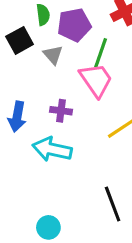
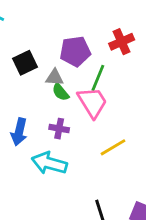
green semicircle: (43, 15) -> (60, 92), moved, turned 144
gray triangle: (53, 55) -> (55, 77), turned -48

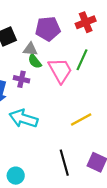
green line: (98, 78) -> (82, 60), moved
purple cross: (59, 129) -> (21, 79), moved
yellow line: (113, 147) -> (81, 120), moved

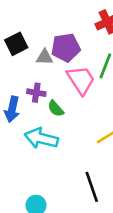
purple pentagon: (48, 29) -> (66, 48), moved
green semicircle: (35, 61) -> (56, 109), moved

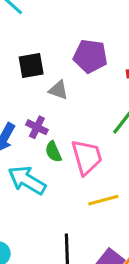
purple pentagon: (66, 48) -> (90, 56), moved
pink trapezoid: (81, 80) -> (87, 157), moved

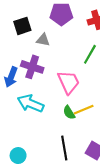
purple cross: (37, 127) -> (32, 67), size x1.5
green semicircle: (53, 152) -> (69, 113), moved

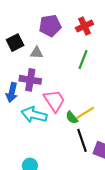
pink trapezoid: (69, 82) -> (54, 101), moved
black line: (64, 148) -> (82, 140), moved

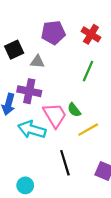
red cross: (84, 26) -> (91, 34), turned -36
green semicircle: (72, 118) -> (74, 110), moved
black line: (82, 140) -> (65, 163), moved

